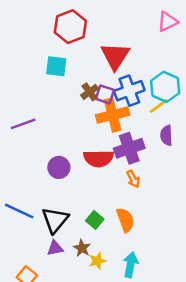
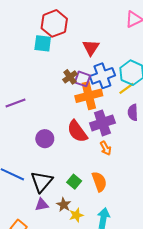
red triangle: (115, 56) -> (91, 48), size x0.7
cyan square: (56, 66) -> (43, 43), moved
red semicircle: (99, 158) -> (77, 131), turned 55

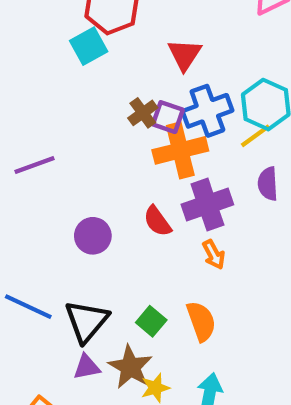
cyan square: (43, 43) -> (89, 46), turned -36
red semicircle: (77, 131) -> (157, 221), size x0.7
brown star: (64, 205) -> (130, 367), size x1.5

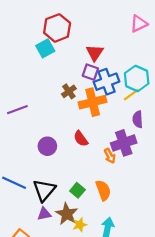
brown cross: (143, 113) -> (69, 91), moved
purple square: (168, 117) -> (90, 72), moved
purple cross: (207, 205) -> (124, 143), moved

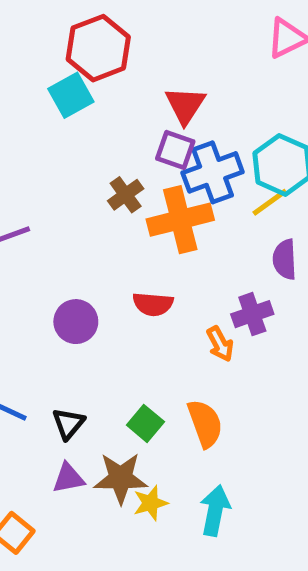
red semicircle: (81, 139) -> (153, 304), turned -49
purple cross: (124, 143) -> (252, 314), size x0.7
black triangle: (44, 190) -> (68, 423), size x0.6
brown star: (67, 214) -> (121, 478), turned -30

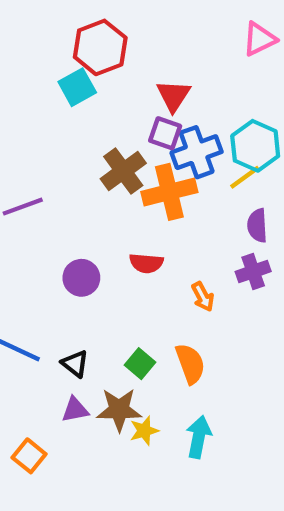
brown cross: (126, 195) -> (123, 171), size x1.5
purple cross: (252, 314) -> (253, 272), moved
black triangle: (68, 423) -> (75, 364), turned -32

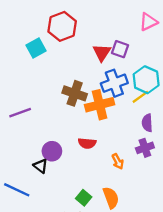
cyan square: (77, 87) -> (36, 48), moved
purple square: (165, 133) -> (120, 49), moved
brown cross: (123, 171) -> (75, 93), turned -35
black triangle: (75, 364) -> (41, 166), moved

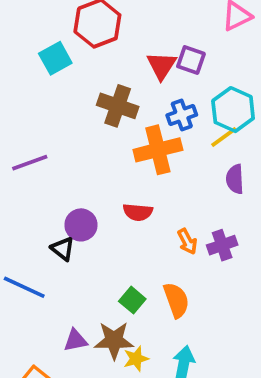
blue cross: (114, 83) -> (182, 115), size x0.7
brown cross: (75, 93) -> (118, 106), moved
purple cross: (145, 148) -> (222, 245), moved

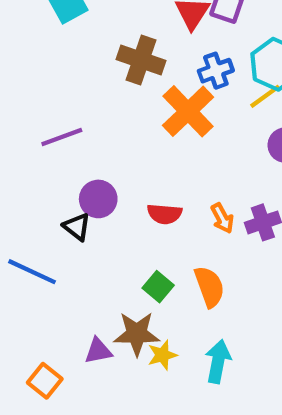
orange cross: (158, 150) -> (188, 111), turned -30
purple line: (30, 163) -> (62, 137), moved
red semicircle: (138, 212) -> (165, 214), moved
purple triangle: (75, 340) -> (98, 351), moved

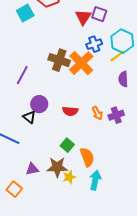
brown cross: (141, 60) -> (59, 60), moved
purple line: (62, 137) -> (22, 75), turned -42
orange semicircle: (209, 287) -> (87, 157), moved
purple triangle: (98, 351) -> (32, 169), moved

